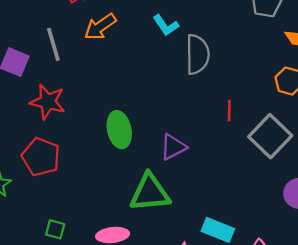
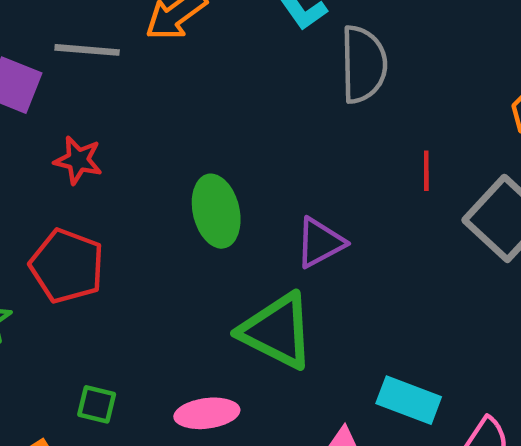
gray line: (53, 44) -> (87, 50), turned -68
red star: (48, 102) -> (78, 160), size x0.7
green triangle: (150, 193) -> (277, 331), turned 33

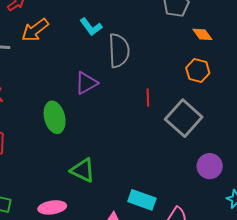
purple triangle: (320, 243) -> (86, 83), moved
green triangle: (277, 331) -> (83, 170), size x0.7

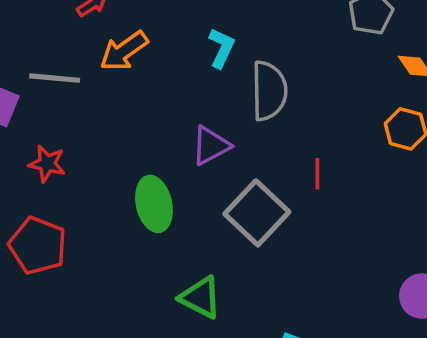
cyan L-shape: (91, 27) -> (221, 48), turned -120
gray square: (184, 118) -> (257, 213), moved

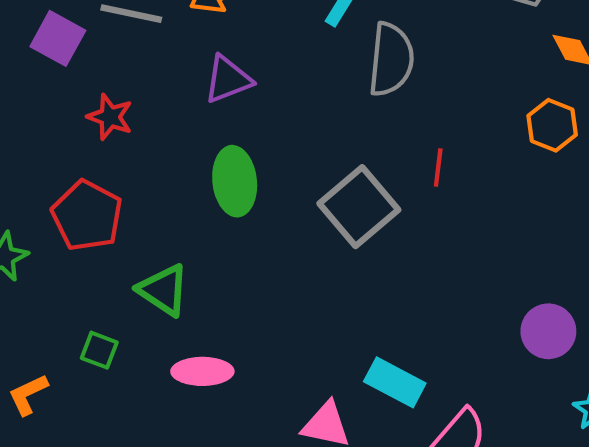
purple triangle: (211, 146) -> (228, 79), moved
green triangle: (201, 297) -> (163, 290), moved

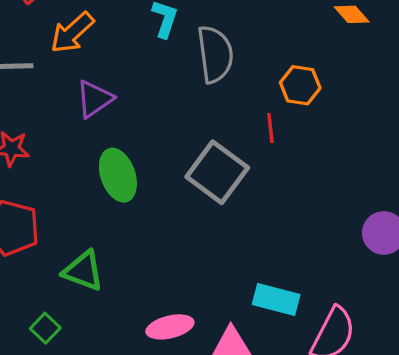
orange hexagon: (552, 125) -> (300, 85), moved
green square: (99, 350) -> (45, 328), turned 36
pink ellipse: (202, 371) -> (170, 327), moved

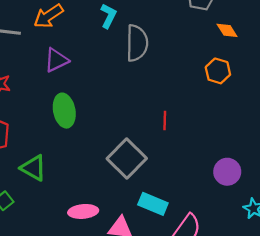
orange hexagon: (300, 85) -> (218, 71), moved
red line: (270, 128) -> (165, 121), moved
gray square: (217, 172) -> (127, 159), moved

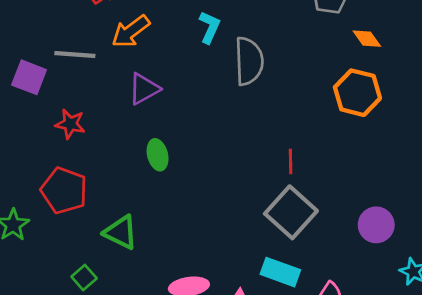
orange hexagon: (218, 71) -> (357, 93), size x1.4
green ellipse: (64, 111) -> (158, 155), size x0.7
gray square: (127, 159) -> (291, 212), moved

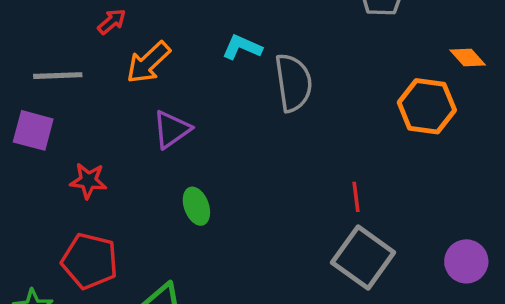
cyan L-shape: (210, 27) -> (242, 47), turned -84
orange diamond: (367, 39) -> (468, 58), moved
gray line: (75, 55) -> (58, 76), moved

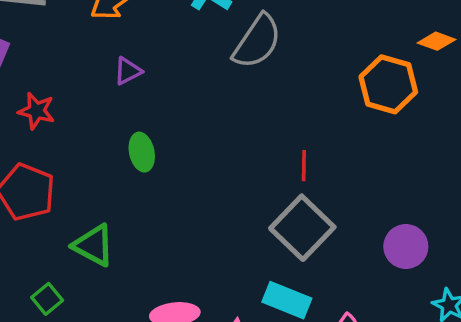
orange diamond: (468, 58) -> (437, 41), turned -36
gray semicircle: (293, 83) -> (257, 41), turned 34
purple triangle: (172, 129) -> (128, 71), size x0.7

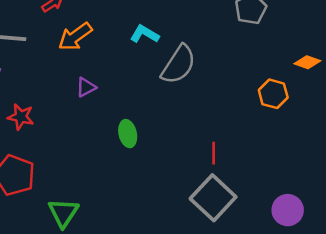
orange hexagon: (388, 84) -> (273, 94), size x0.7
green ellipse: (142, 152) -> (128, 134), moved
green triangle: (94, 245) -> (63, 213), turned 36

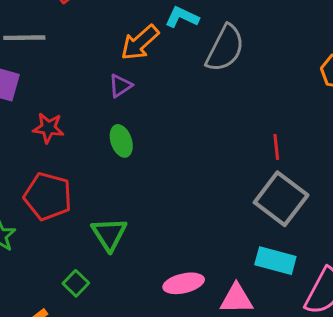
orange arrow: (75, 37) -> (140, 43), moved
green ellipse: (128, 134) -> (121, 141), moved

